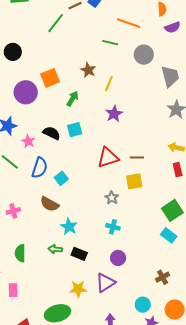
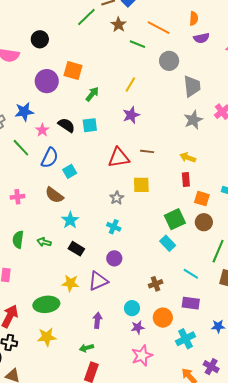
brown star: (88, 70) -> (119, 25), moved
orange square: (50, 78) -> (73, 70), turned 30
brown line: (137, 157) -> (147, 151), moved
green arrow: (55, 249) -> (44, 242), moved

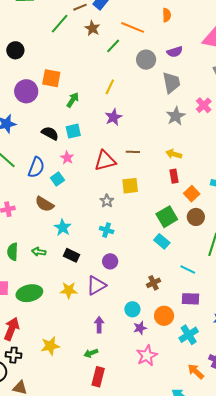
purple semicircle: (201, 38) -> (175, 52), moved
green line: (137, 44) -> (113, 46), turned -63
pink star: (42, 130) -> (67, 158), moved
orange square: (202, 199) -> (192, 194), turned 35
green ellipse: (46, 304) -> (29, 293), moved

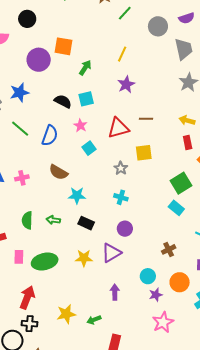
cyan square: (57, 179) -> (89, 148), moved
cyan star: (63, 228) -> (77, 195), turned -30
green arrow: (91, 353) -> (94, 320), moved

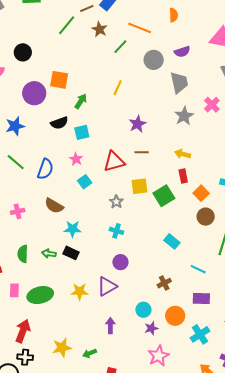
purple star: (126, 84) -> (137, 124), moved
black semicircle: (63, 101) -> (59, 123), moved, turned 132
green square: (181, 183) -> (164, 196), moved
black rectangle: (86, 223) -> (71, 253), moved

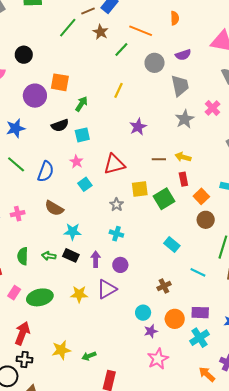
brown line: (142, 152) -> (159, 159), moved
pink rectangle: (14, 290) -> (14, 293), turned 32
purple rectangle: (201, 298) -> (200, 313), moved
purple arrow: (110, 326) -> (96, 259), moved

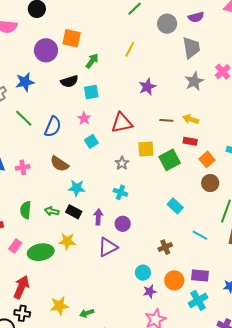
red rectangle: (183, 179) -> (190, 141), turned -72
yellow star: (79, 294) -> (67, 241), moved

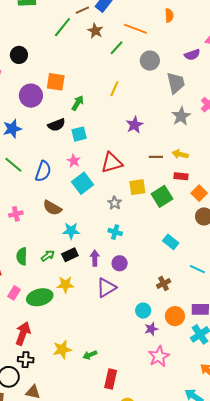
purple semicircle: (196, 17) -> (192, 55), moved
cyan square: (91, 141) -> (83, 183), size x1.5
green arrow: (52, 211) -> (48, 256), turned 136
black rectangle: (74, 212) -> (70, 255), turned -49

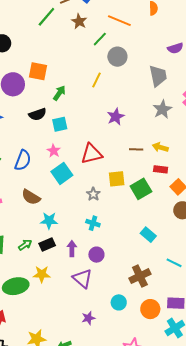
gray circle: (150, 61) -> (117, 57), moved
brown cross: (164, 284) -> (140, 276), size x1.5
purple triangle: (106, 288) -> (83, 278), turned -50
purple star: (151, 329) -> (88, 318), moved

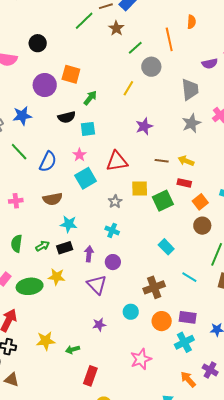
orange line: (119, 21) -> (169, 39), moved, turned 50
brown semicircle: (31, 197) -> (53, 199), turned -48

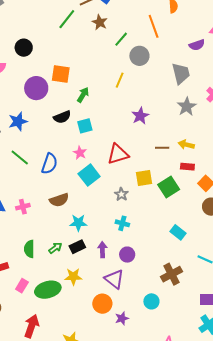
orange circle: (162, 321) -> (102, 304), moved

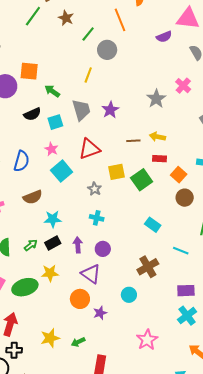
gray trapezoid: (181, 73) -> (81, 110), moved
green arrow: (83, 95) -> (52, 91), turned -84

